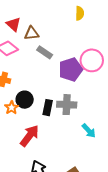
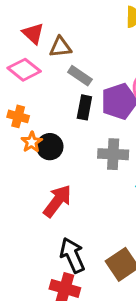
orange star: (11, 108) -> (32, 142), moved
black rectangle: (48, 108) -> (84, 107), moved

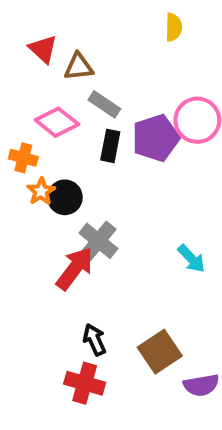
pink diamond: (24, 70) -> (57, 122), moved
gray cross: (113, 154) -> (98, 241), moved, turned 36
black arrow: (72, 255) -> (94, 340), size x0.7

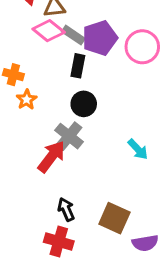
pink diamond: (57, 122) -> (49, 31), moved
purple pentagon: (156, 138) -> (100, 38), moved
black circle: (65, 197) -> (84, 104), moved
brown square: (160, 352) -> (114, 218), turned -32

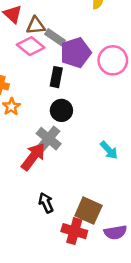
gray rectangle: (73, 35) -> (55, 37), moved
red cross: (59, 242) -> (74, 231), moved

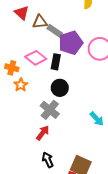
pink diamond: (31, 46) -> (36, 58), moved
red arrow: (33, 157) -> (43, 133), moved, size x0.7

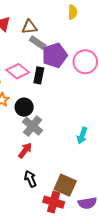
brown triangle: (40, 22) -> (29, 27), moved
black circle: (60, 88) -> (24, 107), moved
cyan arrow: (97, 119) -> (82, 136), turned 63

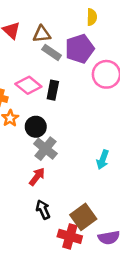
purple pentagon: (55, 55) -> (80, 49), moved
brown square: (65, 185) -> (83, 217), turned 30

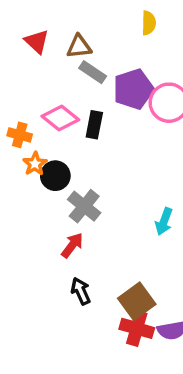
purple pentagon: (80, 49) -> (133, 89), moved
black circle: (36, 127) -> (55, 176), moved
red cross: (70, 236) -> (137, 328), moved

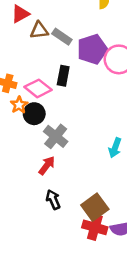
red triangle: (37, 42) -> (20, 14), turned 48
brown triangle: (79, 47) -> (39, 30), moved
pink diamond: (60, 118) -> (38, 88), moved

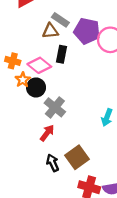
brown triangle: (39, 30) -> (50, 31), moved
purple pentagon: (92, 49) -> (87, 31), turned 30
brown square: (95, 207) -> (77, 157), moved

